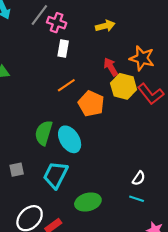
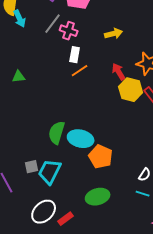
orange line: (66, 85) -> (80, 71), moved
orange pentagon: (91, 104) -> (101, 157), moved
cyan ellipse: (70, 139) -> (81, 139), turned -45
cyan trapezoid: (56, 175) -> (50, 172), moved

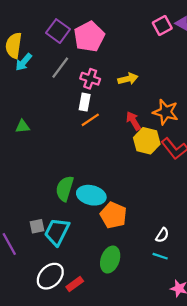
cyan arrow: (20, 19) -> (24, 62), turned 66
pink cross: (69, 31) -> (90, 79), moved
green ellipse: (98, 197) -> (110, 260), turned -55

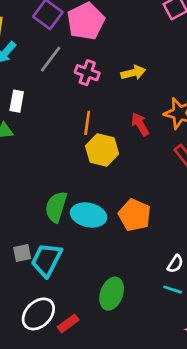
white rectangle: (85, 102) -> (17, 101), moved
orange line: (90, 120) -> (87, 123), turned -48
yellow hexagon: (147, 141) -> (102, 150), moved
orange pentagon: (113, 215) -> (135, 215), moved

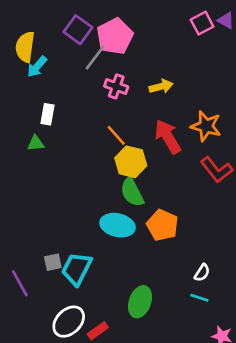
gray line: (51, 59) -> (95, 57), moved
orange line: (87, 123) -> (116, 135), turned -50
red arrow: (140, 124) -> (168, 137), size x1.5
green semicircle: (56, 207) -> (132, 192), moved, turned -44

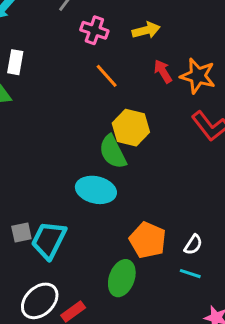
orange line: (116, 135) -> (107, 76), moved
red arrow: (168, 137) -> (163, 71), moved, size x0.6
yellow hexagon: (131, 162) -> (131, 128), moved
orange pentagon: (162, 225) -> (148, 240), moved

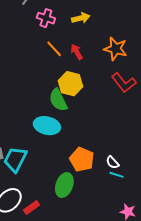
red arrow: (163, 71) -> (77, 52), moved
white semicircle: (193, 245) -> (112, 162), turned 104
cyan line: (190, 274) -> (117, 175), moved

